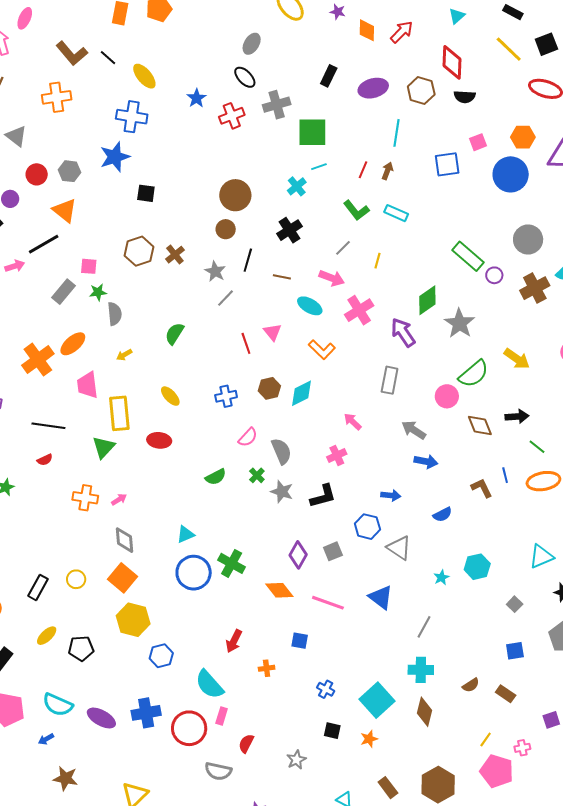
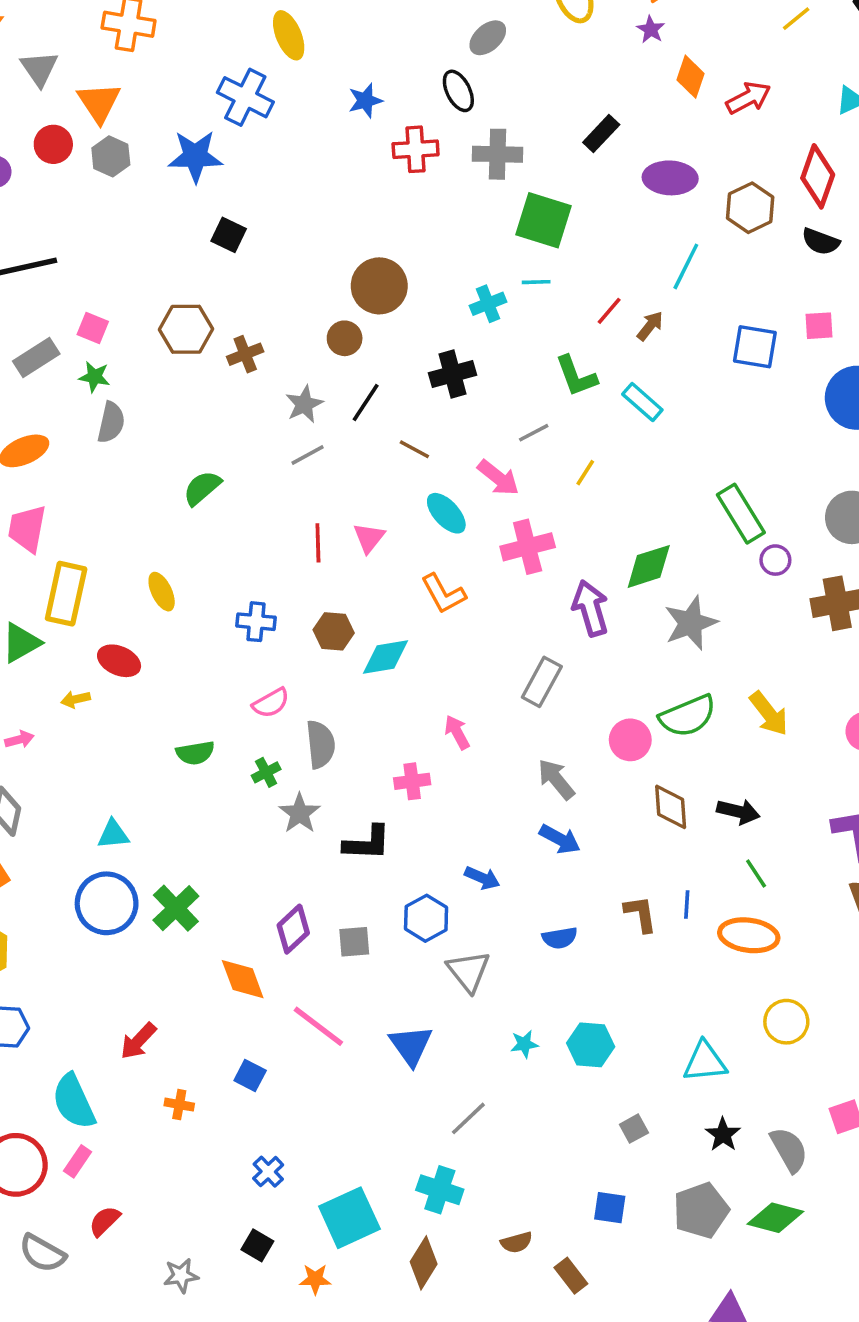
orange triangle: (65, 210) -> (99, 103), moved
yellow arrow: (124, 355) -> (76, 699), moved

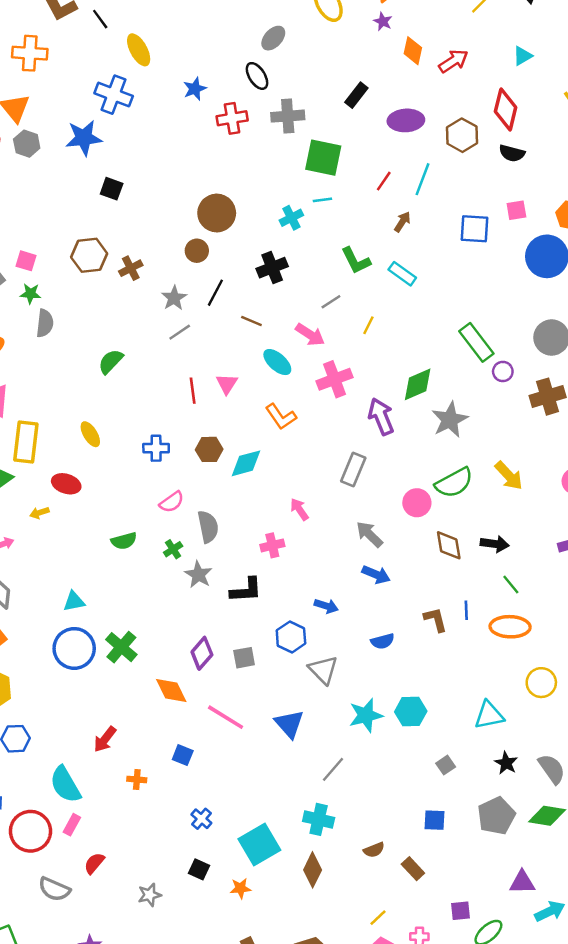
red line: (609, 311) -> (384, 181), moved
cyan star: (524, 1044) -> (366, 715), size x1.8

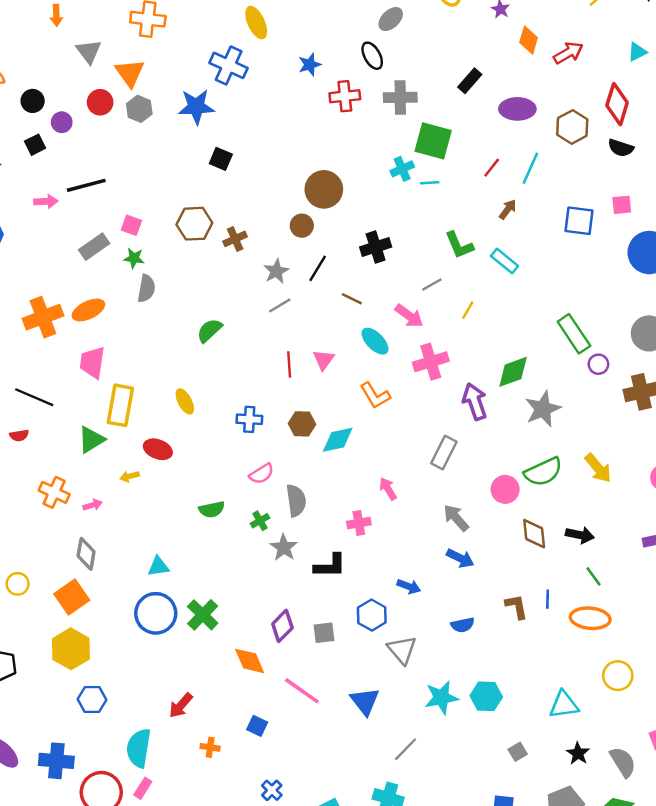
cyan cross: (291, 218) -> (402, 169), moved
cyan semicircle: (65, 785) -> (139, 748), turned 36

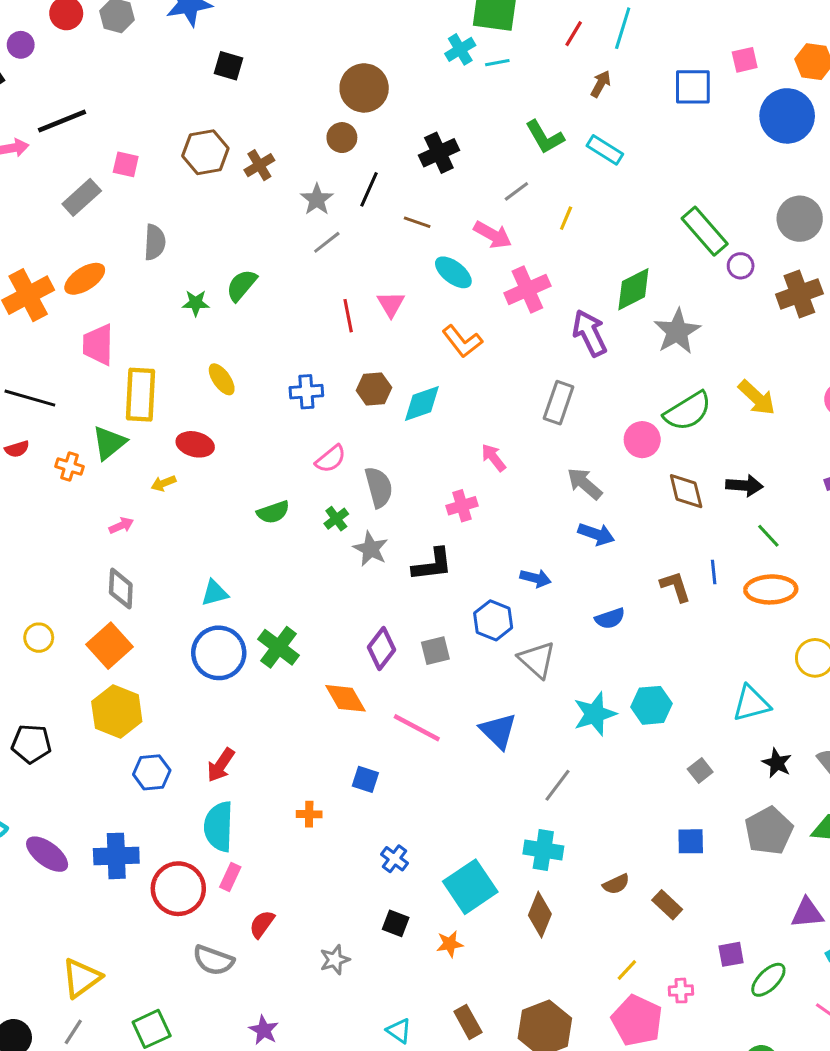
green star: (134, 258) -> (196, 303), moved
orange cross: (54, 492) -> (70, 467), moved, size x0.7
red arrow: (181, 705) -> (221, 765), moved

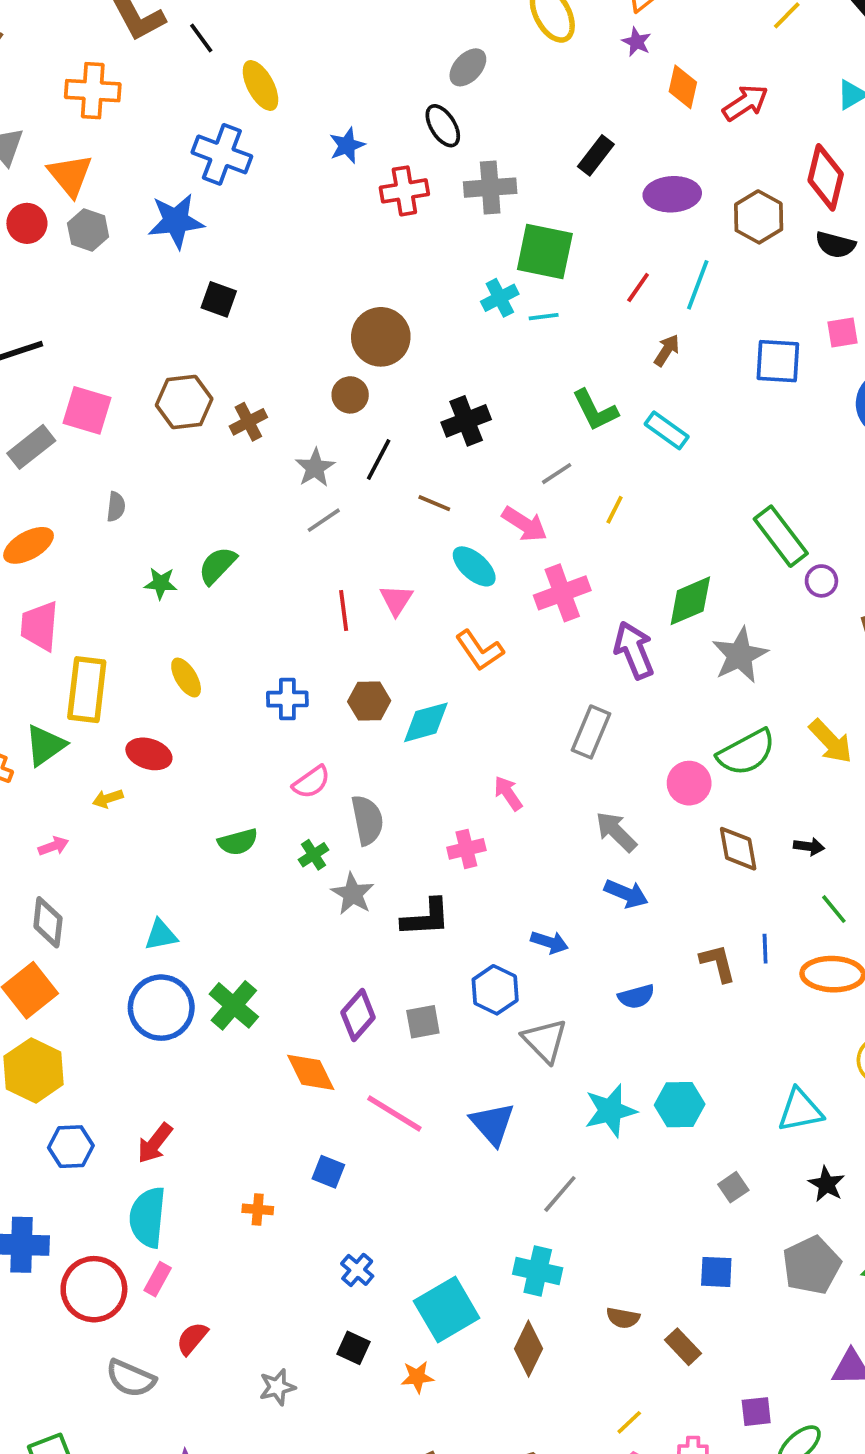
pink square: (126, 164) -> (87, 410), size x1.5
gray semicircle: (155, 242) -> (116, 507), size x0.7
black arrow: (744, 485) -> (809, 846), size x0.7
brown semicircle: (616, 884) -> (623, 1318), turned 32

